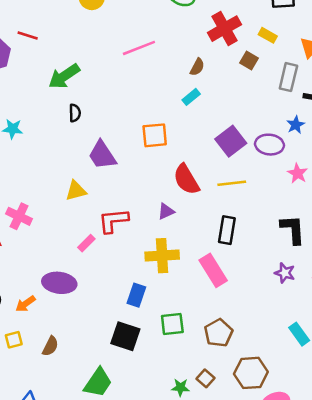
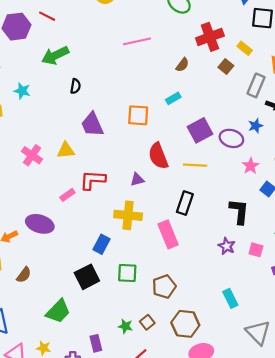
green arrow: (64, 76) -> (55, 55), moved
cyan rectangle: (191, 97) -> (173, 98), moved
pink cross: (19, 216) -> (32, 155), moved
black square: (125, 336) -> (87, 277), turned 35

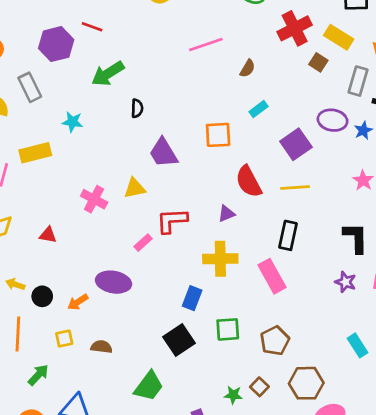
yellow rectangle: (245, 48) -> (339, 37), size x1.5
brown semicircle: (182, 65) -> (248, 68), moved
purple ellipse: (231, 138) -> (333, 120), moved
brown semicircle: (24, 275) -> (101, 347), turned -112

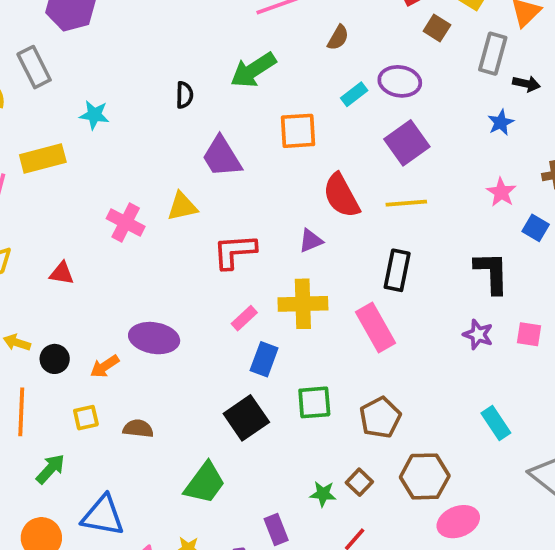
green arrow: (108, 74) -> (253, 70), moved
purple ellipse: (333, 120) -> (400, 81), moved
pink rectangle: (143, 243) -> (244, 318), moved

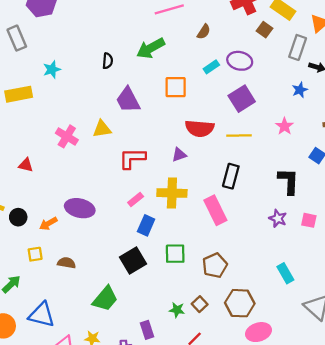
cyan star: (94, 115) -> (52, 70), turned -30
pink star: (501, 192) -> (284, 126), moved
red semicircle: (341, 196) -> (200, 128), turned -60

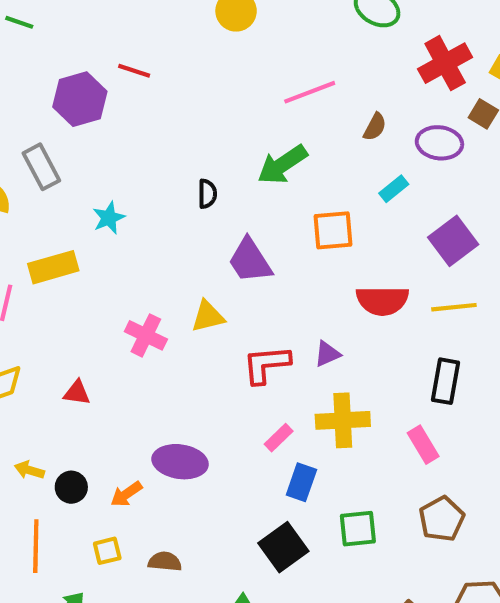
purple ellipse: (240, 61) -> (439, 143), moved
purple triangle: (179, 155) -> (327, 354), moved
pink rectangle: (215, 210) -> (423, 445), size x0.7
brown pentagon: (215, 265) -> (442, 519), moved

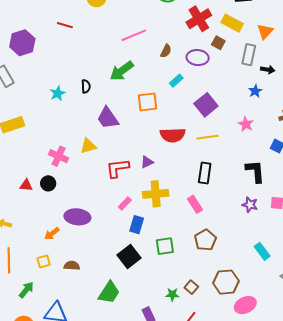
red line: (134, 71) -> (65, 25), moved
cyan star: (109, 218) -> (58, 93), moved
black circle: (71, 487) -> (48, 183), moved

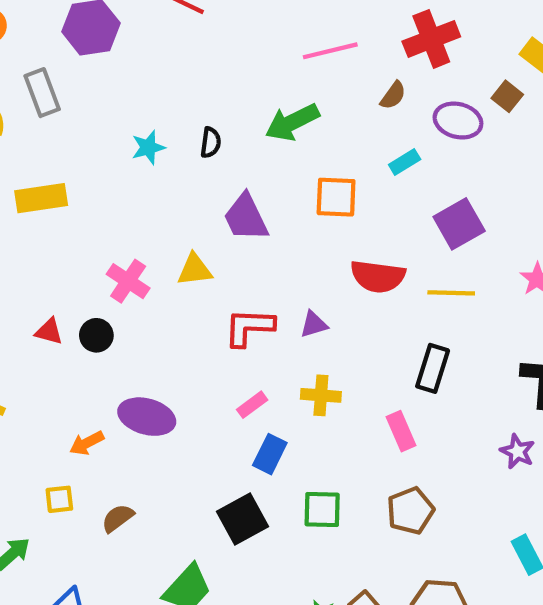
red cross: (199, 19) -> (431, 39), moved
yellow cross: (156, 194) -> (321, 395), size x0.7
brown semicircle: (72, 266) -> (118, 518), turned -49

